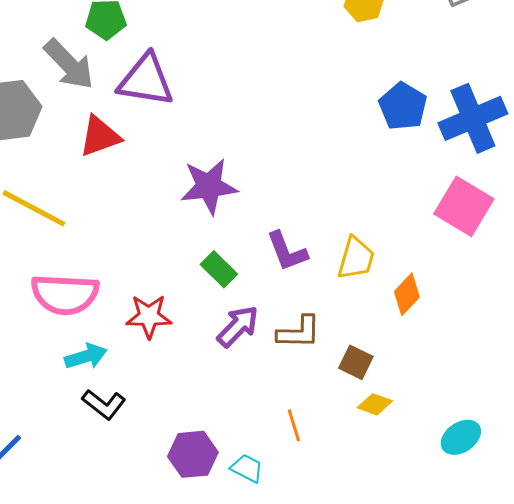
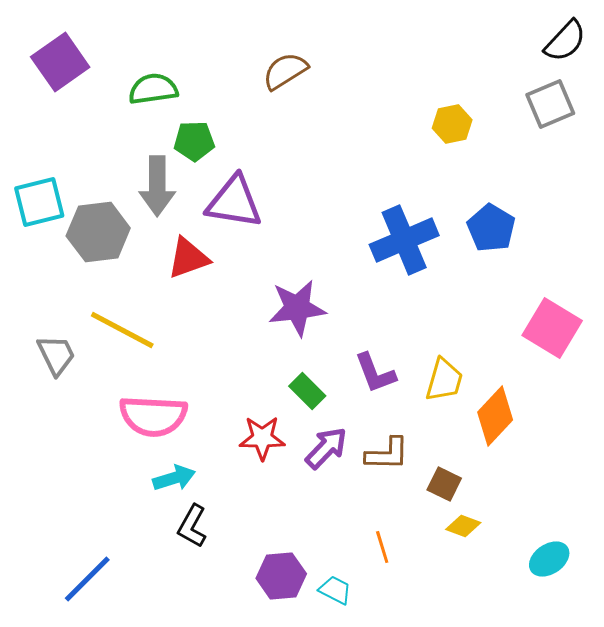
gray arrow: (69, 64) -> (157, 186), turned 44
blue cross: (473, 118) -> (404, 240), moved
orange diamond: (407, 294) -> (495, 416), size x1.4
red star: (149, 316) -> (262, 438), moved
black L-shape: (104, 404) -> (192, 526), turned 81

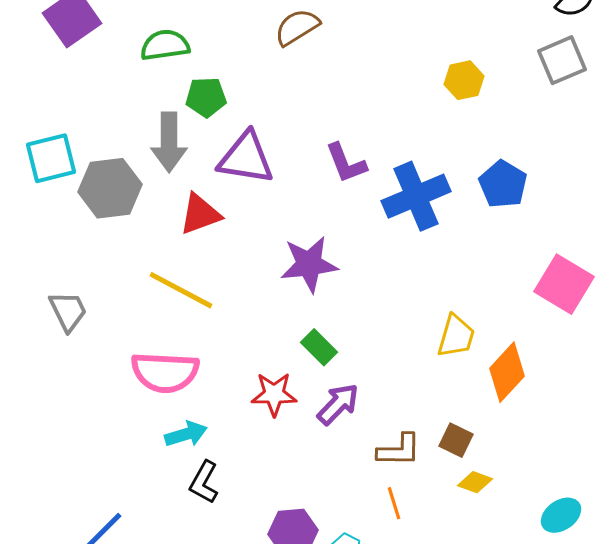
yellow line: (122, 330) -> (181, 290), moved
purple L-shape: (375, 373) -> (346, 163), moved
brown L-shape: (387, 454) -> (399, 450), moved

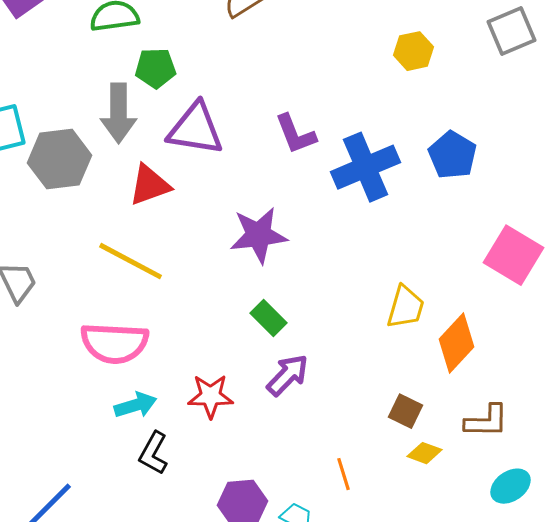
red star: (274, 394) -> (210, 396), moved
brown L-shape: (399, 450) -> (486, 421), moved

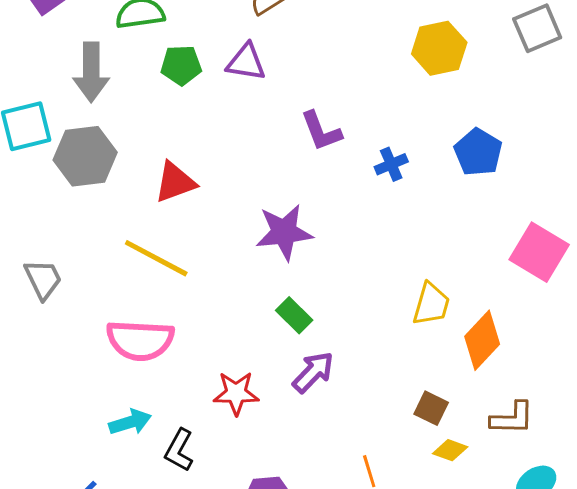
yellow hexagon: (414, 51) -> (439, 48), size x1.4
gray arrow: (118, 113) -> (91, 72), moved
purple triangle: (196, 129) -> (246, 62), moved, size x0.7
blue cross: (366, 167) -> (391, 164), size x0.5
cyan arrow: (136, 405) -> (130, 422), moved

